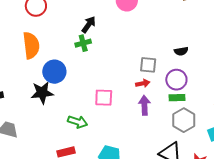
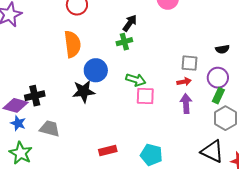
green rectangle: (177, 98) -> (218, 96), turned -63
green arrow: (78, 122) -> (136, 80), moved

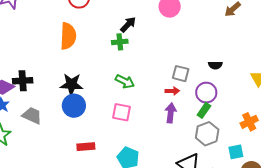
blue circle: (96, 70) -> (74, 106), moved
pink square: (145, 96) -> (122, 112), moved

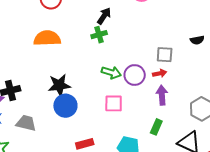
orange semicircle: (68, 36) -> (47, 38), turned -84
purple circle: (206, 93) -> (135, 75), moved
green rectangle: (204, 110) -> (156, 127), moved

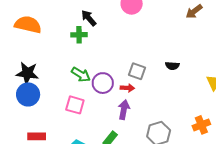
black arrow: (104, 16) -> (89, 18), turned -90

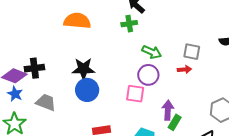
green arrow: (81, 74) -> (152, 52), moved
purple circle: (103, 83) -> (148, 75), moved
purple arrow: (124, 110) -> (168, 110), moved

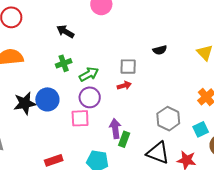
green cross: (129, 24) -> (64, 63), moved
green arrow: (152, 52) -> (89, 74), turned -42
blue circle: (87, 90) -> (47, 99), moved

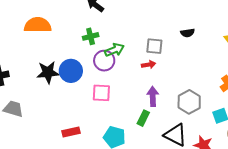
purple circle: (90, 97) -> (104, 61), moved
purple arrow: (115, 129) -> (153, 96), moved

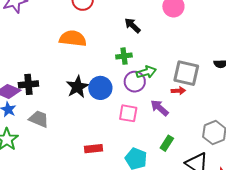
gray square: (154, 46) -> (186, 73), size x1.5
black star: (48, 72) -> (77, 87), turned -30
purple arrow: (153, 96) -> (159, 108), moved, turned -54

